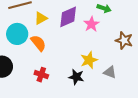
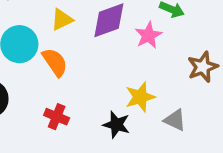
brown star: (124, 40) -> (203, 67), turned 30

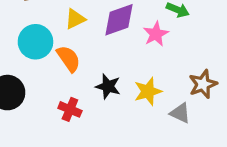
brown star: (203, 67) -> (203, 84), moved
black star: (116, 125) -> (108, 86), moved

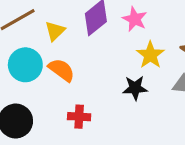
black star: (108, 86) -> (135, 88), moved
yellow star: (148, 91) -> (150, 55), moved

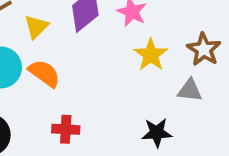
black star: (135, 88) -> (157, 133), moved

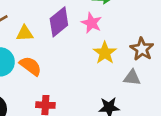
yellow triangle: (36, 27) -> (25, 33), turned 42

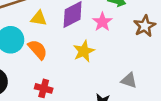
brown star: (142, 49) -> (145, 26), moved
yellow star: (105, 53) -> (84, 51), moved

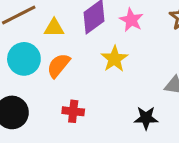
orange semicircle: (38, 50) -> (58, 66), turned -90

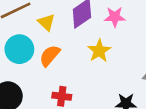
pink star: (131, 20) -> (115, 17), turned -30
yellow triangle: (54, 28) -> (46, 22), turned 42

